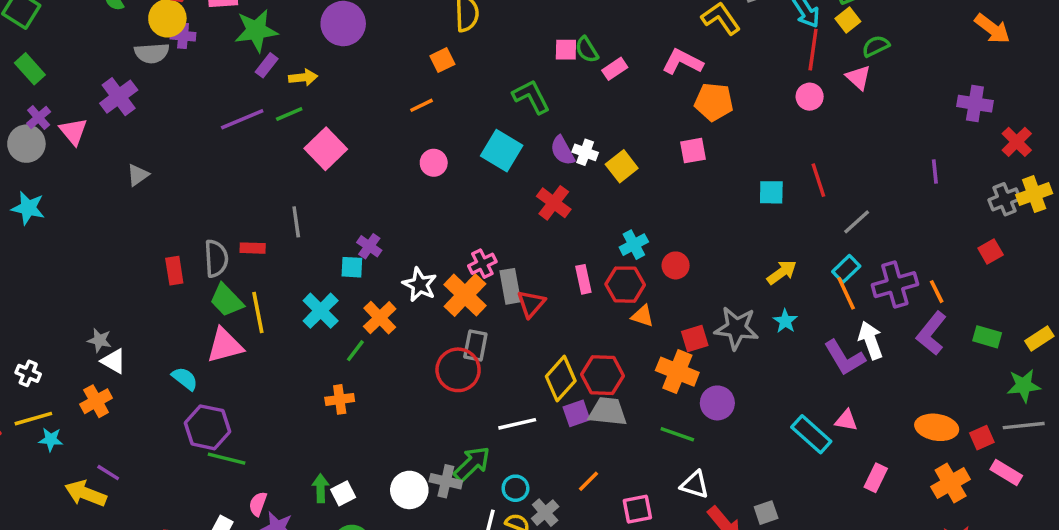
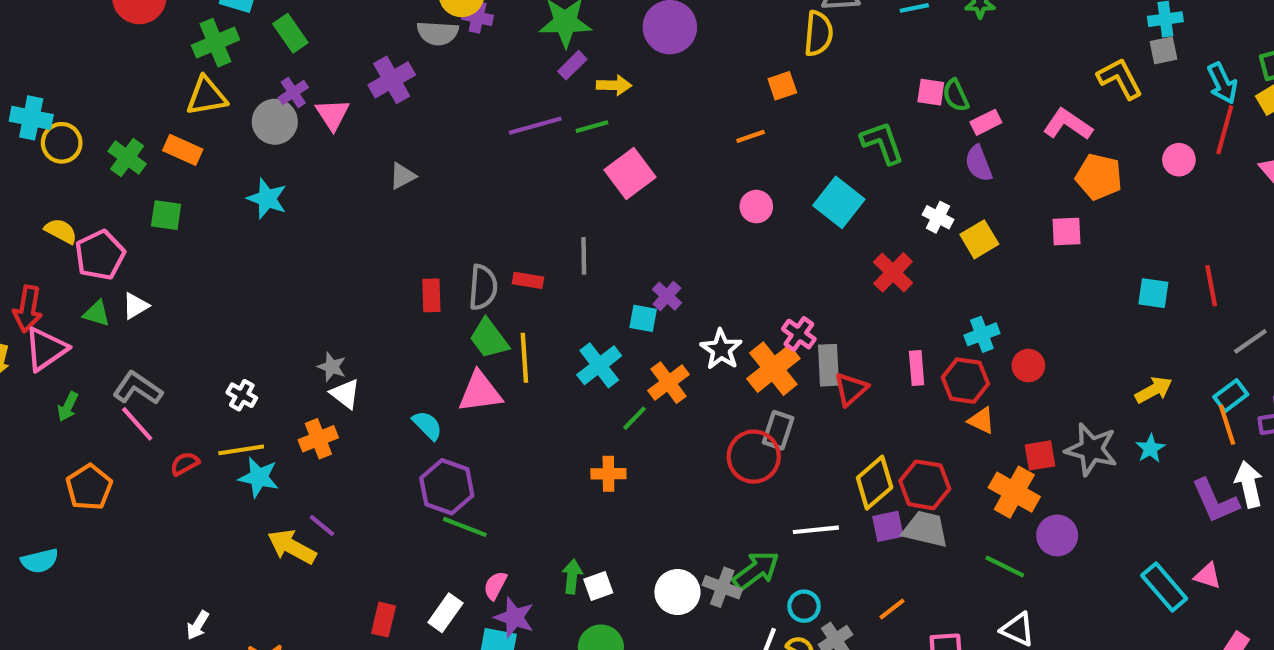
pink circle: (810, 97) -> (1179, 160), moved
purple semicircle: (562, 151) -> (979, 163), moved
pink cross: (482, 264) -> (799, 334), turned -36
cyan star: (51, 439) -> (259, 477), size x1.4

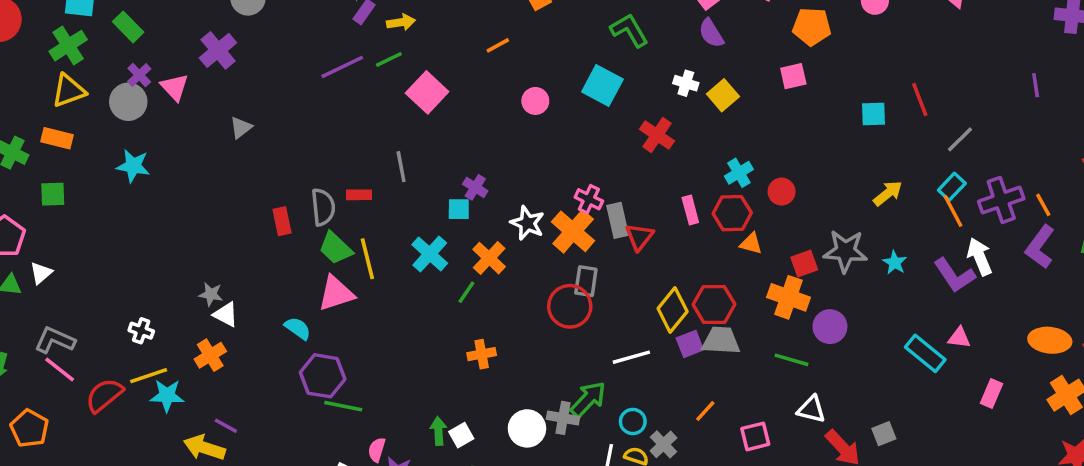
orange line: (751, 136) -> (498, 45), moved
cyan star: (1150, 448) -> (895, 263), moved
red semicircle: (185, 464) -> (104, 395), size x1.6
orange cross: (608, 474) -> (482, 354), moved

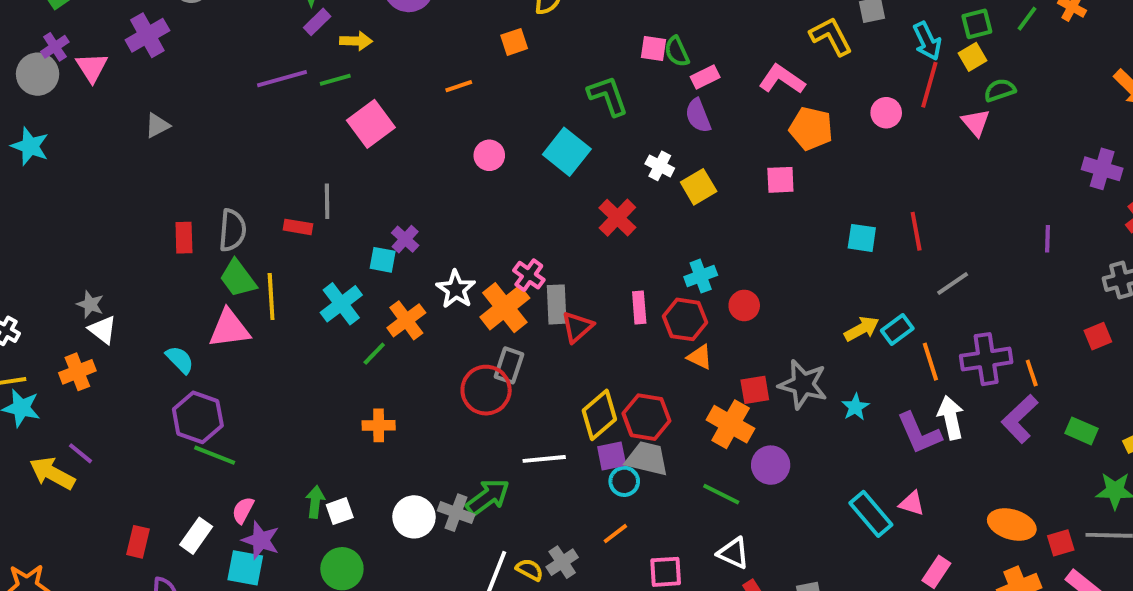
cyan rectangle: (952, 187) -> (897, 330), moved
red rectangle: (359, 195) -> (298, 227), moved
cyan circle: (633, 422) -> (624, 481), moved

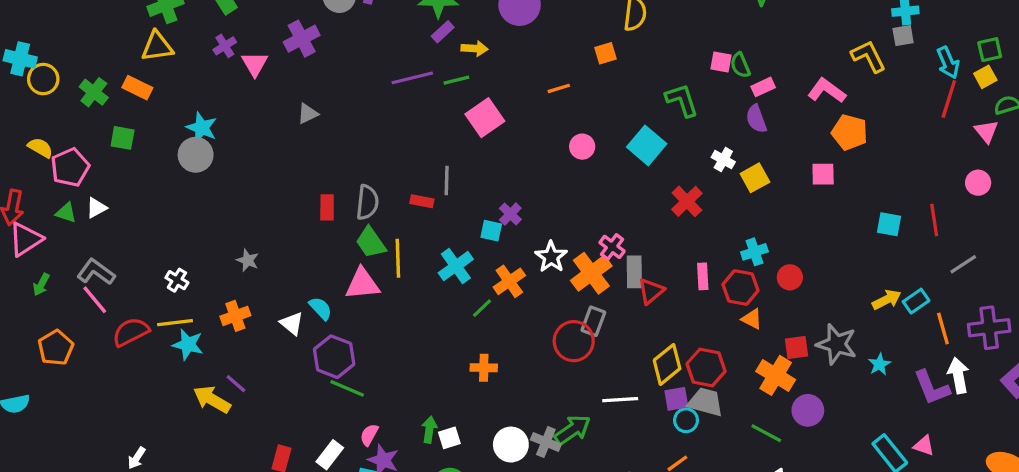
gray circle: (38, 74) -> (196, 155), moved
pink circle: (886, 113) -> (978, 183), moved
white triangle: (103, 330) -> (292, 323), moved

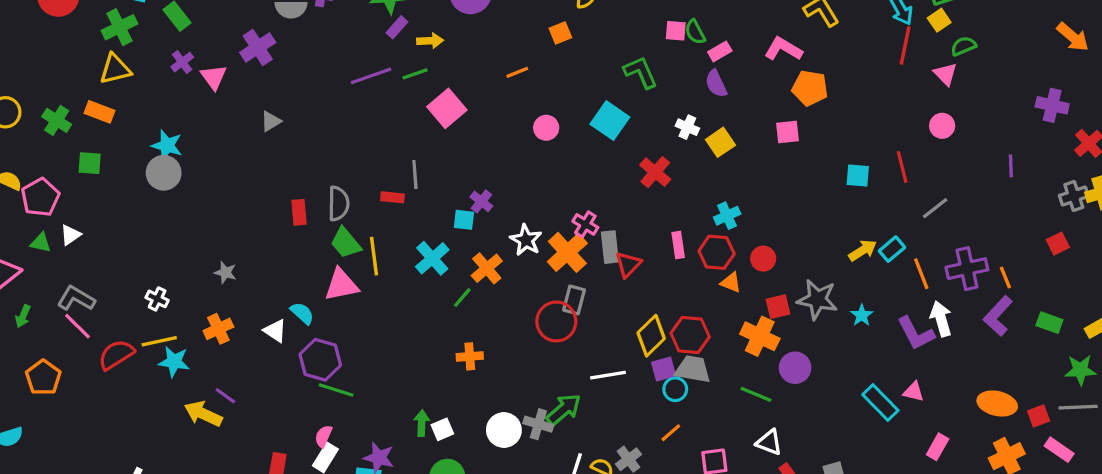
red circle: (790, 277) -> (763, 259), moved
pink semicircle: (369, 435) -> (323, 436), moved

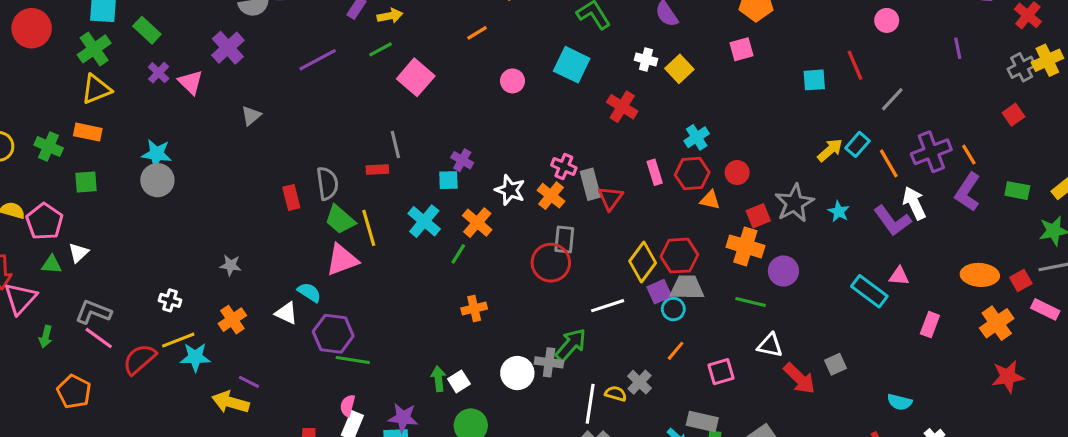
purple line: (371, 76) -> (318, 60), moved
orange cross: (567, 252) -> (551, 196), size x0.7
gray star: (817, 299) -> (794, 203), turned -30

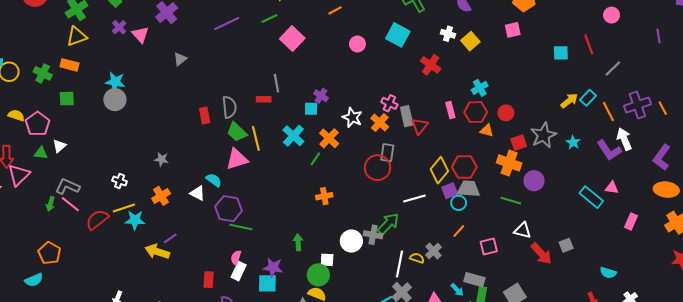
purple L-shape: (968, 192) -> (662, 157), moved
green arrow: (46, 337) -> (50, 204), moved
white square: (459, 381) -> (327, 260), moved, turned 32
purple line: (249, 382) -> (170, 238), turned -64
orange pentagon: (74, 392) -> (49, 253), moved

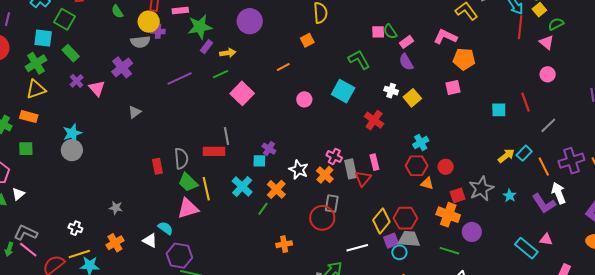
cyan star: (115, 82) -> (72, 133), turned -30
red rectangle: (264, 99) -> (214, 151), size x1.5
pink rectangle: (450, 110) -> (374, 162), moved
orange cross: (324, 196) -> (284, 244), moved

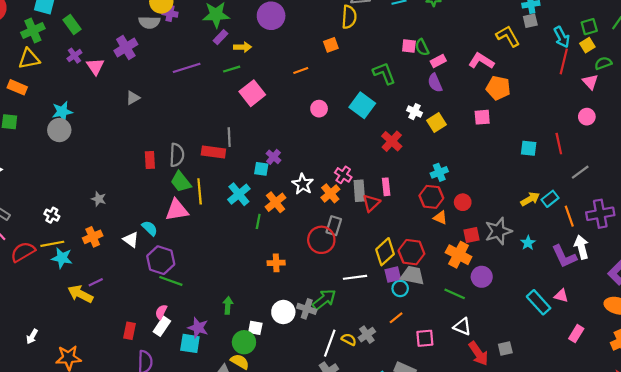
green line: (263, 209) -> (258, 221), turned -32

